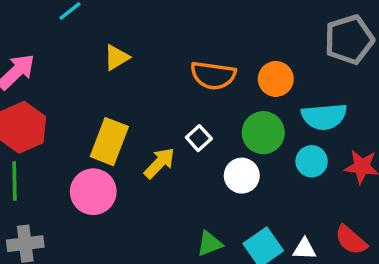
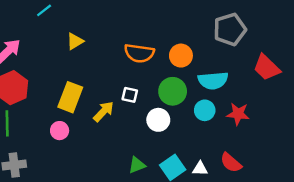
white square: (199, 138) -> (130, 95), turned -35
pink circle: (93, 192) -> (60, 131), size x0.6

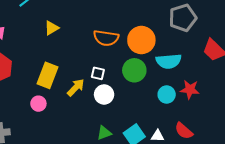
orange circle: (181, 56) -> (141, 40), size x1.4
cyan circle: (205, 110) -> (167, 95), moved
white circle: (158, 120) -> (104, 95), moved

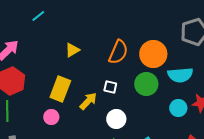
yellow triangle: (52, 28) -> (72, 50), moved
orange semicircle: (106, 38) -> (118, 52), turned -75
white circle: (104, 95) -> (116, 119), moved

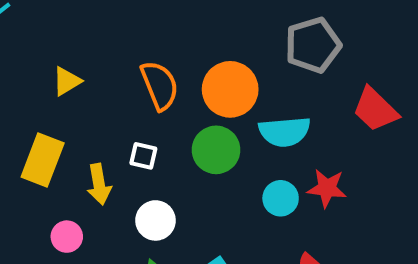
orange semicircle: (118, 52) -> (160, 85), turned -45
yellow arrow: (88, 101) -> (99, 184), turned 126
pink circle: (51, 117) -> (67, 237), moved

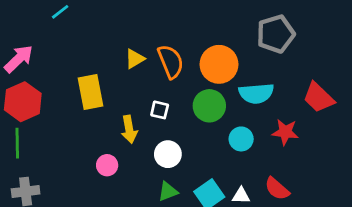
yellow triangle: (67, 81) -> (135, 59), moved
red trapezoid: (375, 110) -> (318, 98), moved
yellow rectangle: (43, 160) -> (91, 92), moved, turned -32
cyan circle: (281, 198) -> (241, 139), moved

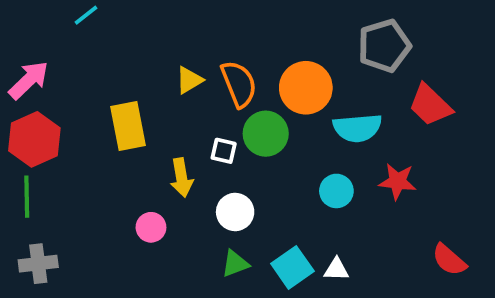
red trapezoid: (318, 98) -> (430, 105), moved
green circle: (209, 106) -> (266, 134), moved
red semicircle: (277, 189) -> (449, 260), moved

